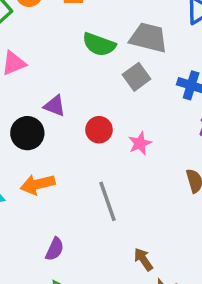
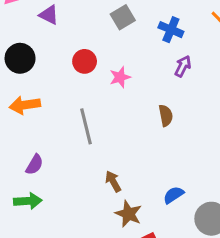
purple triangle: (55, 106) -> (49, 15), moved

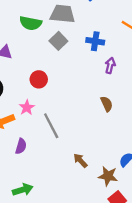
pink star: (120, 77) -> (27, 108), moved
purple semicircle: (34, 165) -> (21, 146), moved
brown star: (128, 214) -> (108, 176), moved

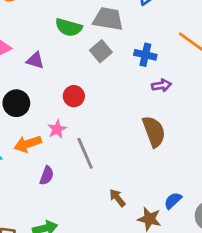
purple arrow: (110, 65) -> (161, 85), turned 63
brown semicircle: (107, 104) -> (154, 132), size x1.6

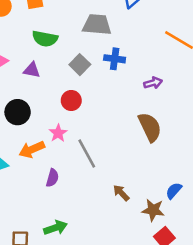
green semicircle: (69, 27) -> (45, 39), moved
gray square: (101, 51) -> (80, 65), moved
blue cross: (145, 55) -> (115, 59), moved

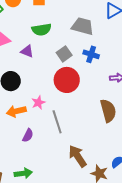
green semicircle: (45, 39) -> (42, 30), turned -30
red circle: (71, 100) -> (67, 80), moved, size x1.6
brown arrow: (121, 193) -> (78, 156), size x1.6

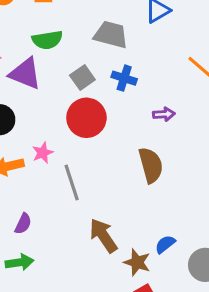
purple triangle: (27, 51) -> (25, 74), size x1.6
purple semicircle: (28, 135) -> (23, 224), moved

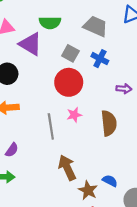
gray square: (82, 77) -> (70, 53), turned -35
pink star: (43, 153) -> (74, 115), moved
blue semicircle: (165, 244) -> (110, 181), turned 56

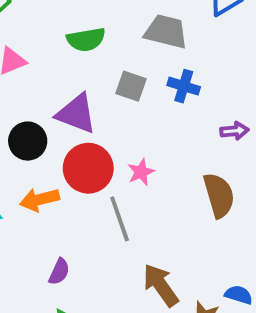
purple triangle: (30, 44) -> (76, 114), moved
red circle: (69, 82) -> (88, 168), moved
pink star: (74, 115) -> (141, 172), moved

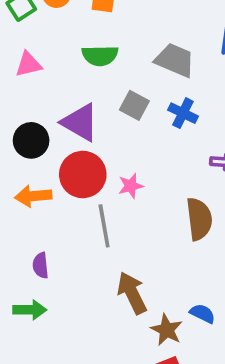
purple semicircle: (59, 272) -> (41, 265), turned 140

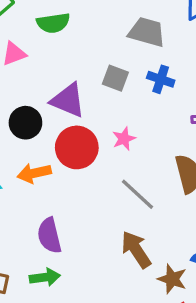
green semicircle: (100, 56) -> (53, 23), moved
pink star: (131, 186) -> (124, 139), moved
gray line: (104, 226) -> (138, 194), moved, turned -30
purple semicircle: (41, 265) -> (49, 236), size x1.5

